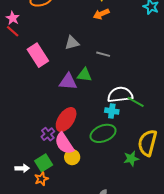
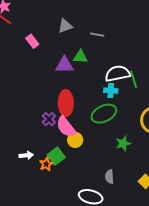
pink rectangle: (38, 55) -> (32, 41), size x0.6
green line: (136, 102) -> (134, 79), turned 48
red ellipse: (66, 120) -> (66, 103), turned -30
green star: (131, 159) -> (123, 143), moved
green square: (44, 163) -> (56, 156), moved

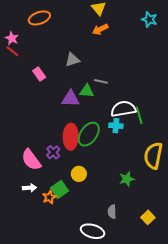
gray line: (97, 35) -> (101, 81), moved
green ellipse: (104, 114) -> (89, 134), moved, turned -30
pink semicircle: (66, 127) -> (31, 160), moved

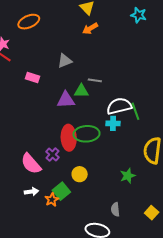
pink rectangle: (39, 74) -> (33, 77), turned -32
green ellipse: (89, 134) -> (87, 134), turned 55

